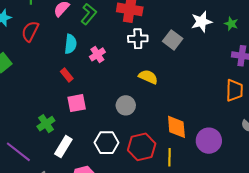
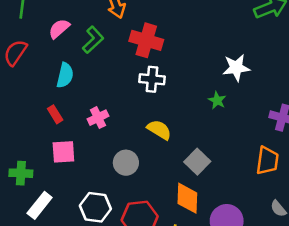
green star: (231, 24) -> (217, 100), moved
gray square: (173, 40) -> (197, 162), moved
pink cross: (97, 54) -> (98, 118), moved
green cross: (46, 124) -> (21, 173), turned 30

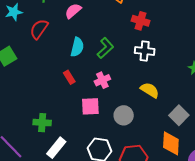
green L-shape: (93, 40) -> (105, 48), moved
red cross: (146, 40) -> (141, 21), size x0.7
pink square: (63, 152) -> (90, 106), moved

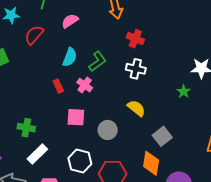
pink cross: (102, 80) -> (85, 85), moved, turned -35

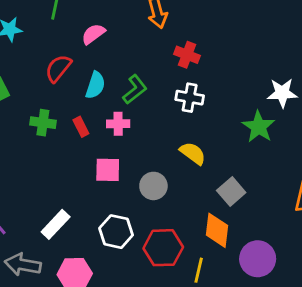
red semicircle: (34, 35) -> (58, 68), moved
pink cross: (85, 85) -> (118, 124), turned -35
green star: (184, 91) -> (259, 127), size x1.6
green cross: (26, 128) -> (43, 123), moved

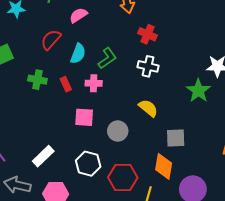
gray square: (231, 192) -> (176, 138), turned 36

